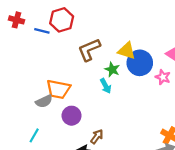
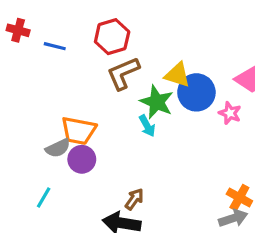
red hexagon: (62, 20) -> (112, 37), moved
green star: (112, 69) -> (157, 102), size x1.5
purple circle: (72, 116) -> (82, 159), moved

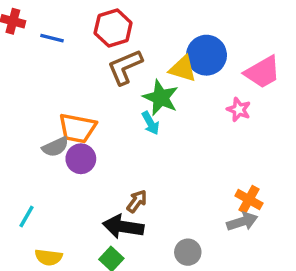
blue circle: (196, 92) -> (206, 55), moved
cyan line: (44, 198) -> (26, 216), moved

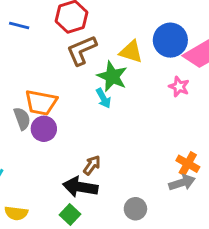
blue circle: (206, 55) -> (170, 40), moved
gray semicircle: (55, 147) -> (22, 119), turned -85

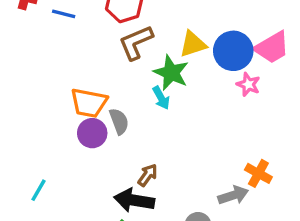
blue circle: (170, 40) -> (233, 51), moved
yellow triangle: (131, 52) -> (193, 44), turned -35
gray semicircle: (22, 119) -> (119, 121), moved
gray arrow: (182, 183) -> (233, 195), moved

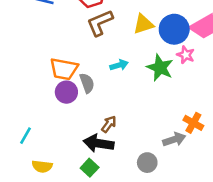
green star: (171, 73) -> (160, 68), moved
cyan arrow: (161, 98) -> (119, 65), turned -78

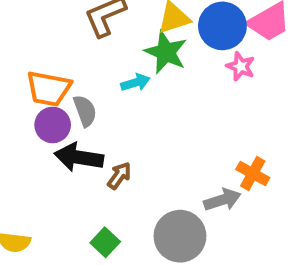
green star: (160, 68) -> (166, 52), moved
black arrow: (99, 143) -> (79, 157), moved
gray circle: (147, 163) -> (180, 236), size x1.6
green square: (90, 168) -> (105, 242), moved

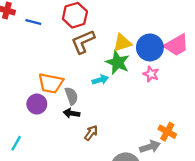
pink star: (241, 66) -> (151, 74), moved
purple circle: (53, 125) -> (37, 104), moved
black arrow: (79, 157) -> (71, 113), moved, size x0.6

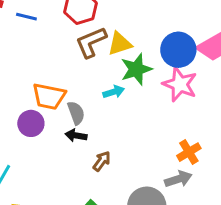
yellow triangle: (122, 43) -> (120, 44), moved
green star: (118, 62) -> (136, 69), turned 30
pink star: (151, 74) -> (180, 84), size x1.6
orange cross: (167, 132) -> (189, 152), moved, turned 30

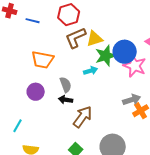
blue circle: (178, 50) -> (125, 52), moved
orange trapezoid: (49, 96) -> (43, 60), moved
brown arrow: (102, 161) -> (83, 117), size x1.6
gray arrow: (178, 179) -> (132, 100), moved

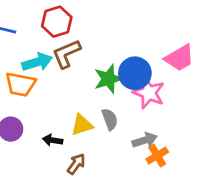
yellow triangle: (95, 39) -> (82, 125), moved
cyan arrow: (91, 71) -> (37, 62), moved, size x1.5
gray semicircle: (66, 85) -> (110, 119), moved
brown arrow: (83, 117) -> (76, 164), size x0.7

